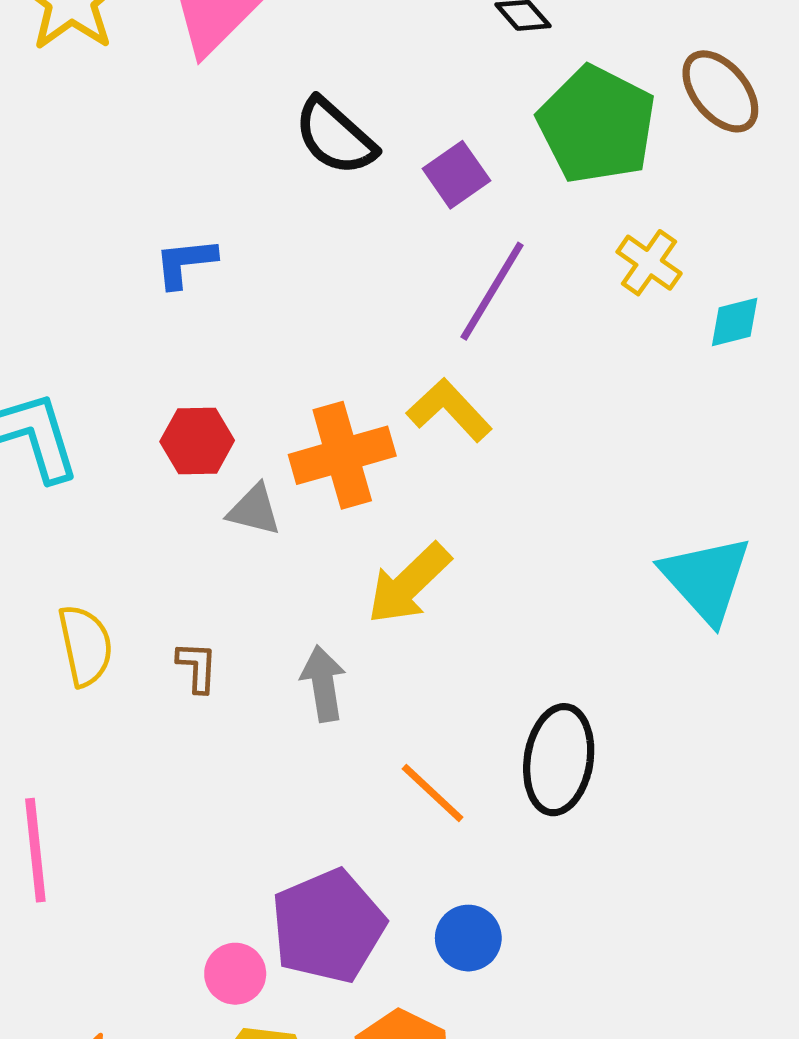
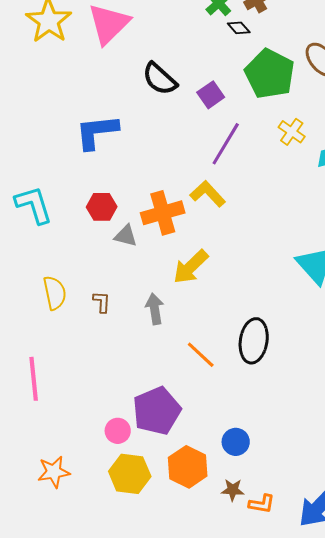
blue L-shape: (185, 263) -> (97, 132), size x1.6
blue circle: (468, 938) -> (236, 442), moved

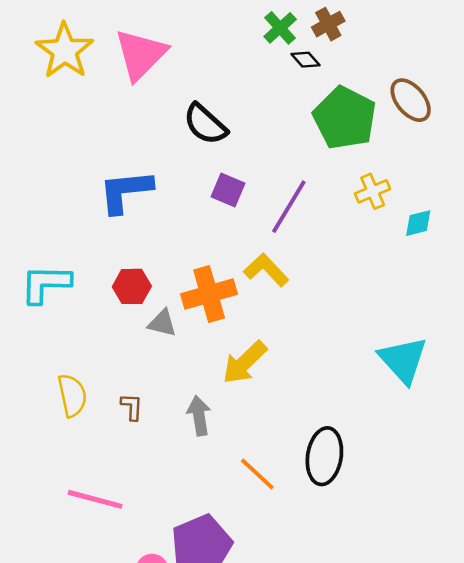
purple square: (211, 95) -> (228, 190), moved, turned -32
yellow cross: (292, 132) -> (373, 191), turned 32
cyan L-shape: (34, 205) -> (46, 284), turned -72
pink line: (34, 379) -> (95, 499), moved, turned -69

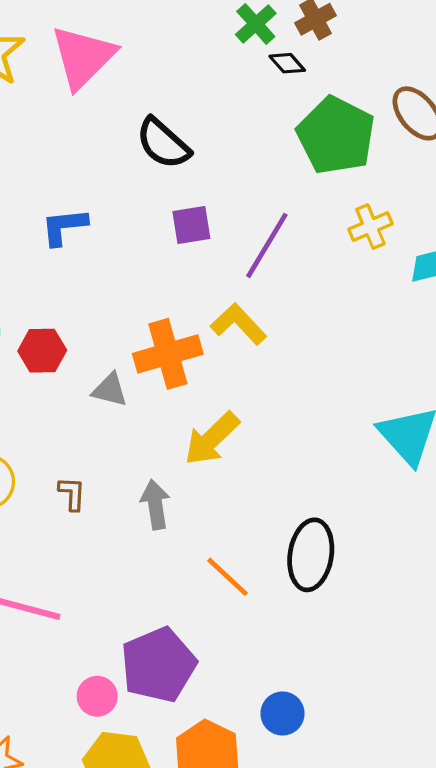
purple square: (228, 190) -> (191, 225), turned -32
blue L-shape: (125, 191) -> (64, 227), size x0.7
red hexagon: (132, 286) -> (42, 351), moved

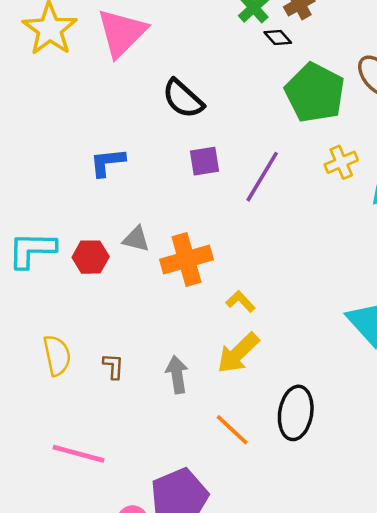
yellow L-shape: (239, 324) -> (241, 301), moved, size x0.7
gray triangle: (110, 390) -> (136, 239), moved
yellow arrow: (212, 439) -> (238, 353), moved

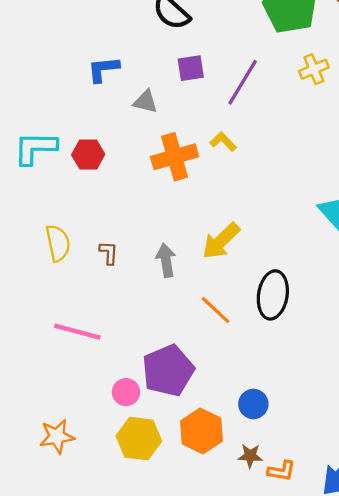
gray triangle: (136, 239) -> (145, 102), moved
yellow L-shape: (241, 301) -> (223, 142), moved

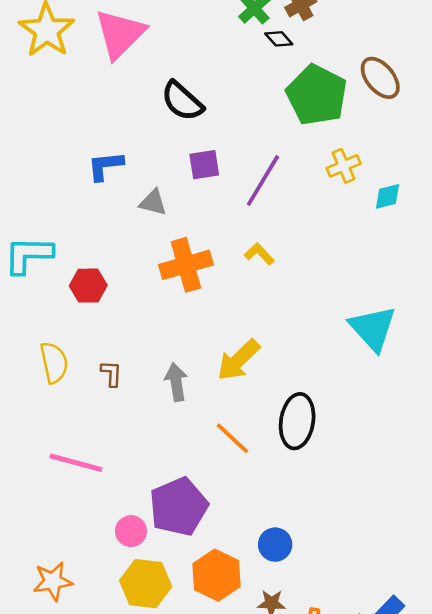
yellow L-shape: (223, 142) -> (259, 254), moved
red hexagon: (88, 155) -> (88, 286), moved

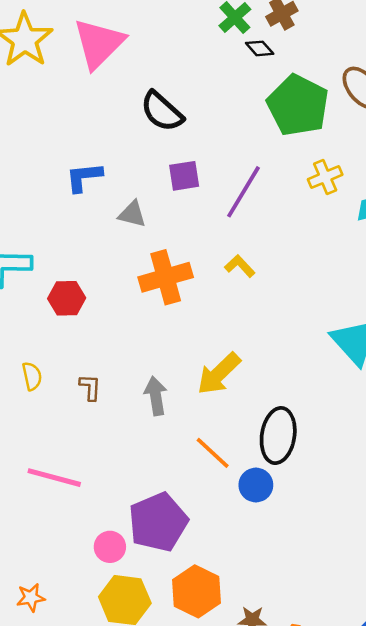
yellow semicircle: (54, 363) -> (32, 376), size x0.7
blue circle: (275, 545) -> (256, 485), moved
orange star: (53, 581) -> (31, 598), size x0.7

